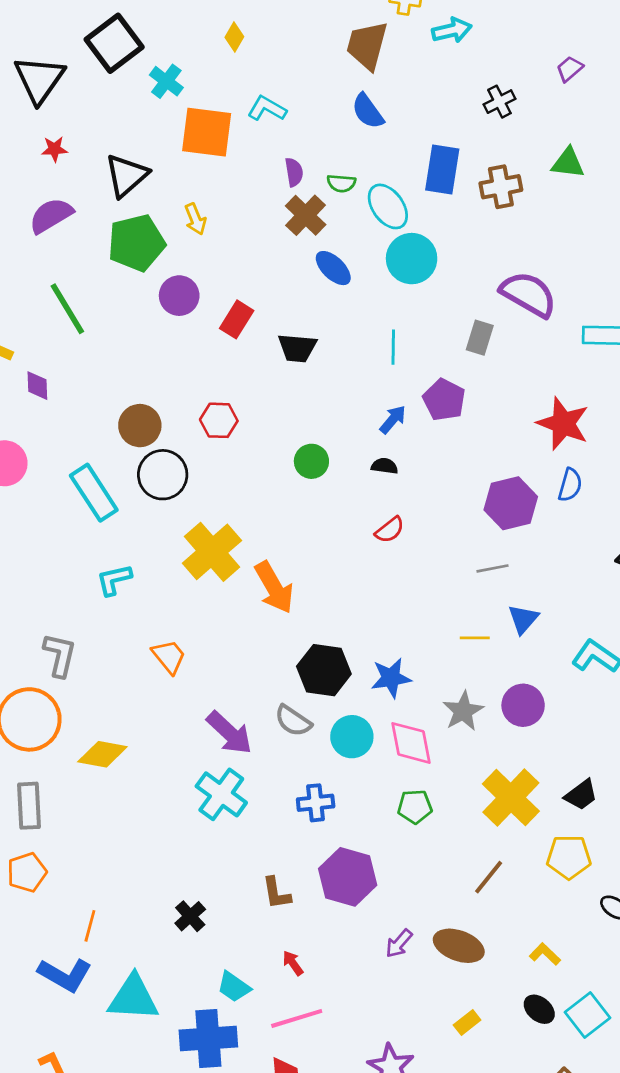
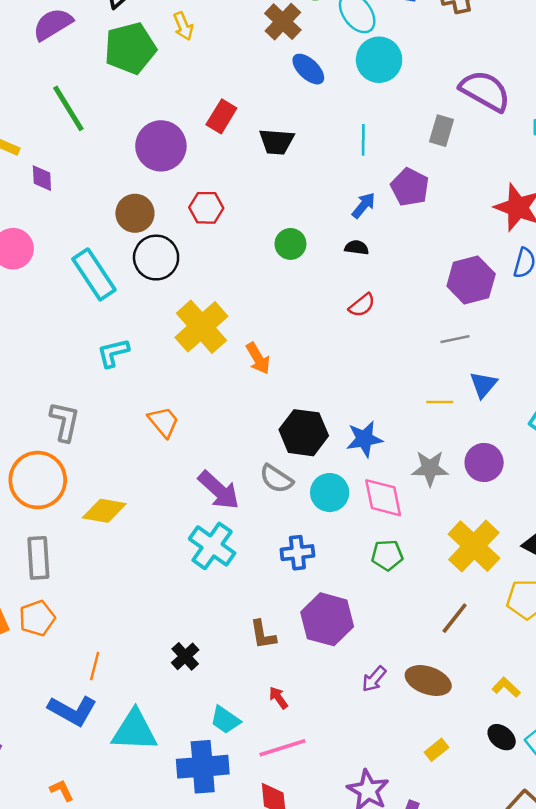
purple circle: (179, 296) -> (161, 146), moved, size x1.4
orange arrow: (274, 587) -> (258, 358), size x0.7
gray star: (463, 711) -> (430, 468), turned 30

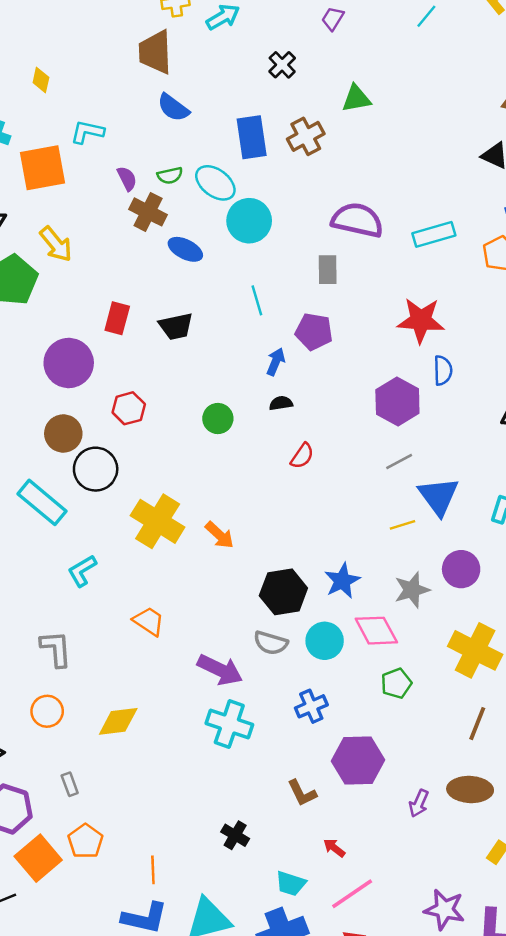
yellow arrow: (183, 26) -> (56, 244), size x1.4
blue triangle: (483, 385) -> (439, 496), size x1.5
orange circle: (38, 480) -> (47, 711), size x0.6
gray rectangle: (38, 558) -> (70, 784), size x0.6

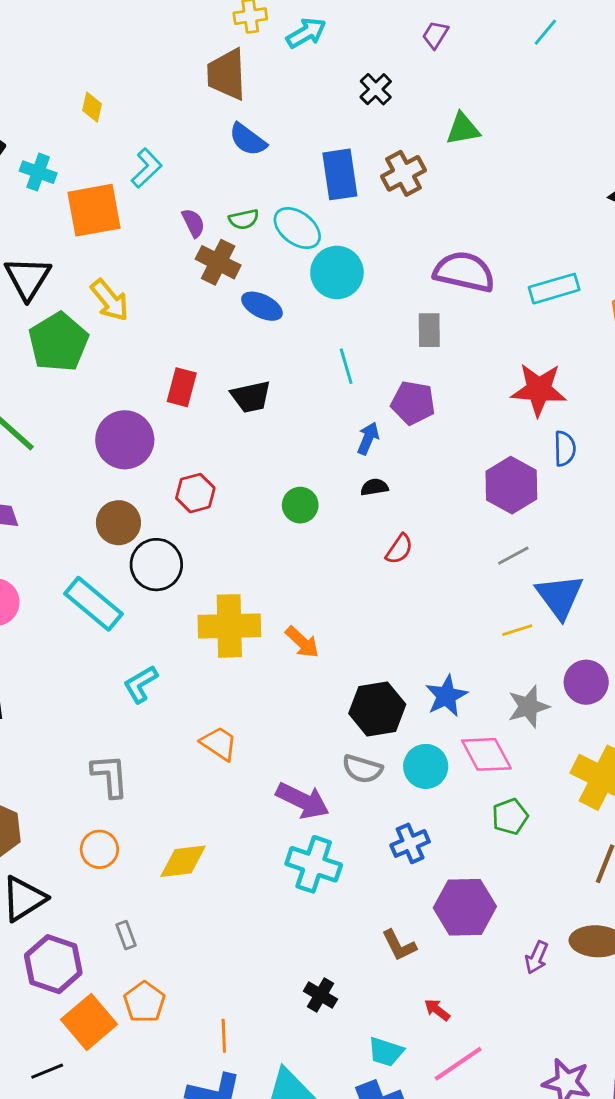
cyan L-shape: (87, 132) -> (147, 168), turned 124
yellow cross: (158, 521) -> (229, 626), turned -33

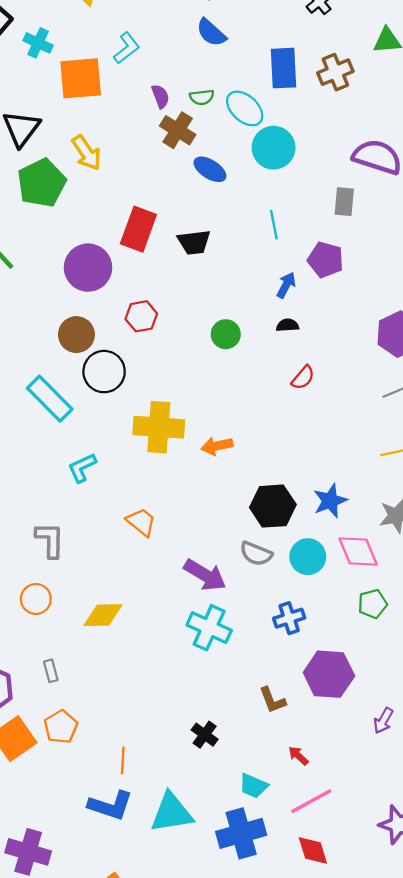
red rectangle: (182, 387) -> (138, 229), size x1.4
orange arrow: (302, 642) -> (217, 446), turned 120

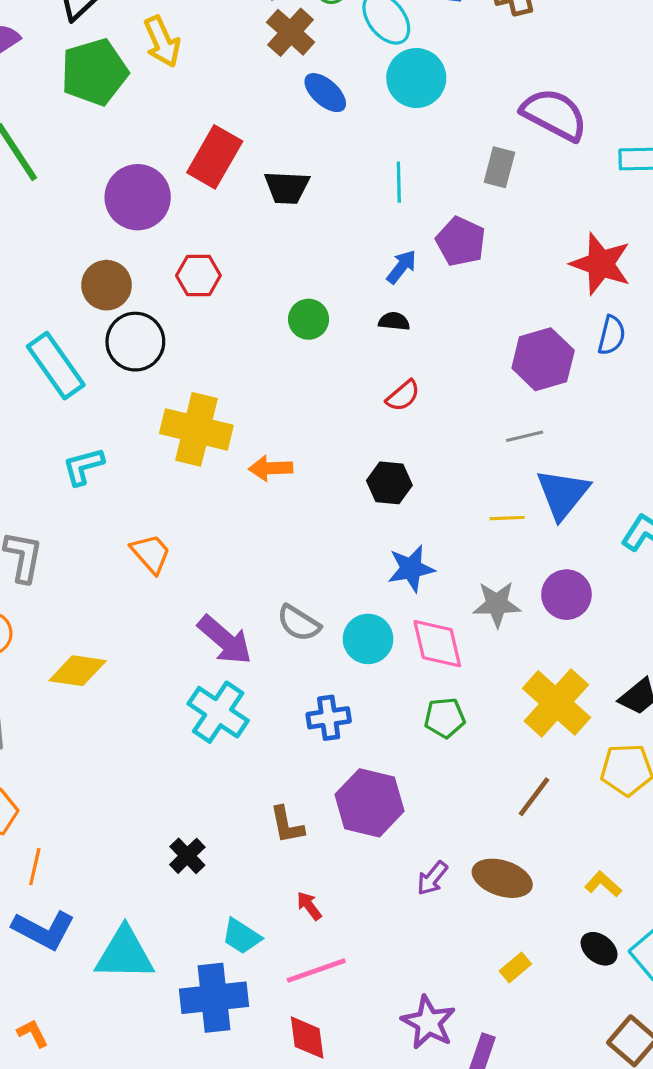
black hexagon: (273, 506) -> (389, 483), moved, size x0.7
orange line: (123, 760) -> (35, 867), moved

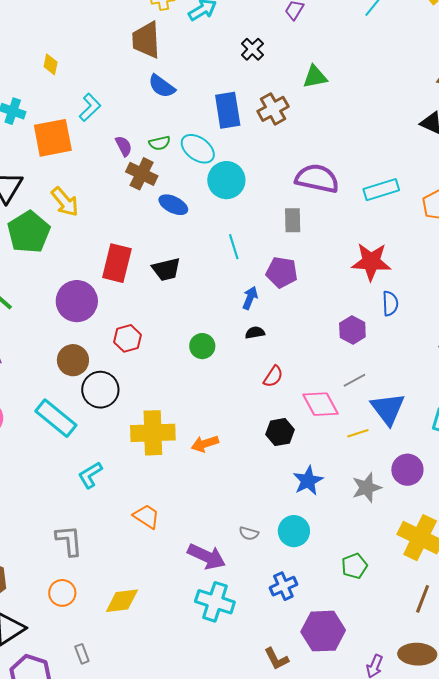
purple hexagon: (543, 359) -> (352, 330), size x0.7
gray semicircle: (299, 623) -> (249, 533), size x0.7
pink diamond: (437, 644) -> (321, 404), moved

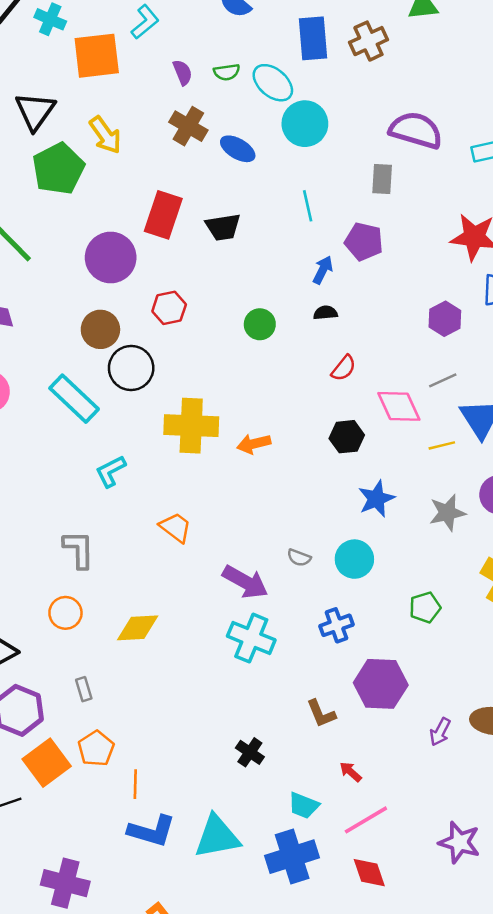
brown cross: (142, 174) -> (188, 126), moved

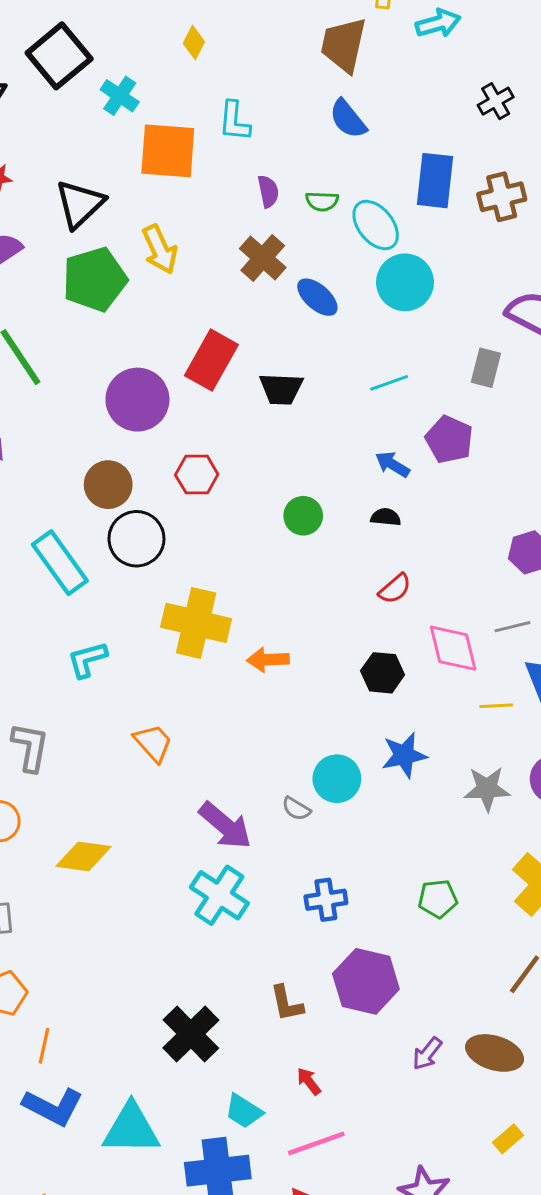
cyan L-shape: (145, 22) -> (234, 121), turned 124
cyan line: (308, 206) -> (389, 383), turned 72
blue arrow: (323, 270) -> (392, 464), turned -96
cyan circle: (354, 559) -> (337, 779), moved
black cross: (250, 752) -> (191, 1034), size x1.6

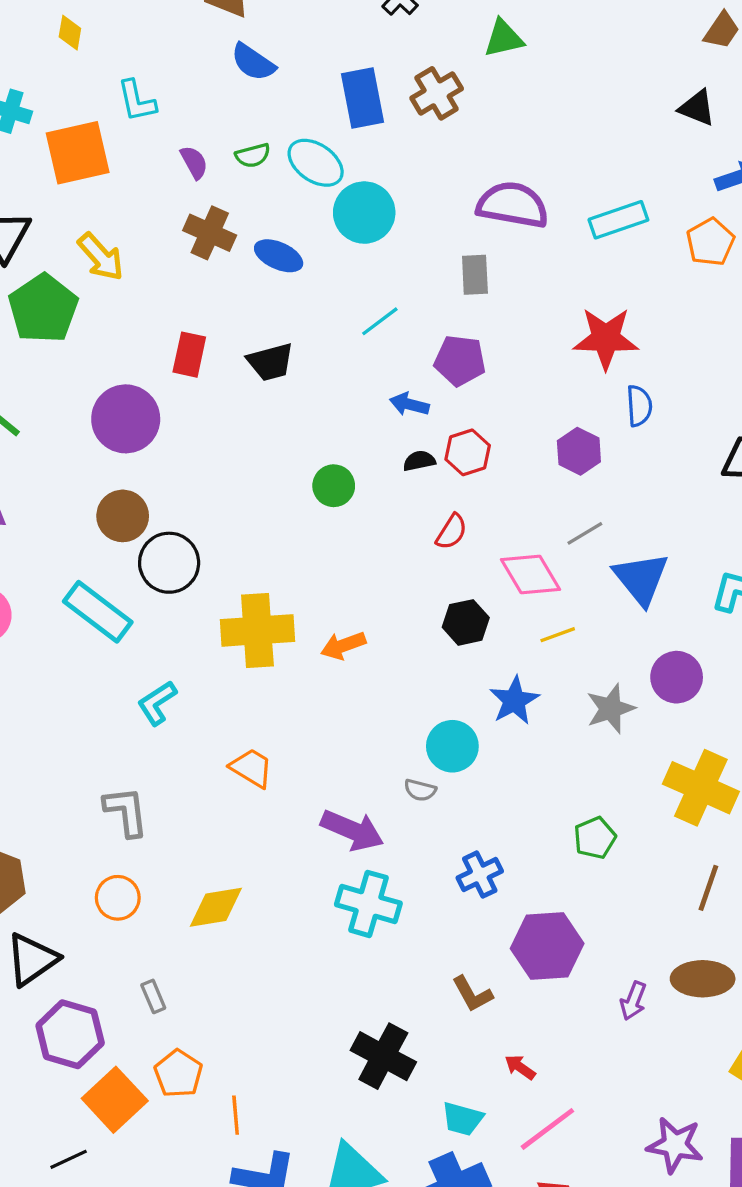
red rectangle: (211, 360) -> (189, 355), size x0.7
red hexagon: (197, 475) -> (468, 452), moved
yellow line: (496, 706) -> (558, 635), moved

